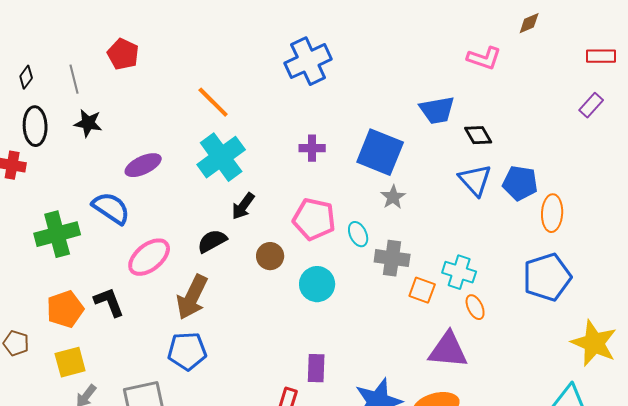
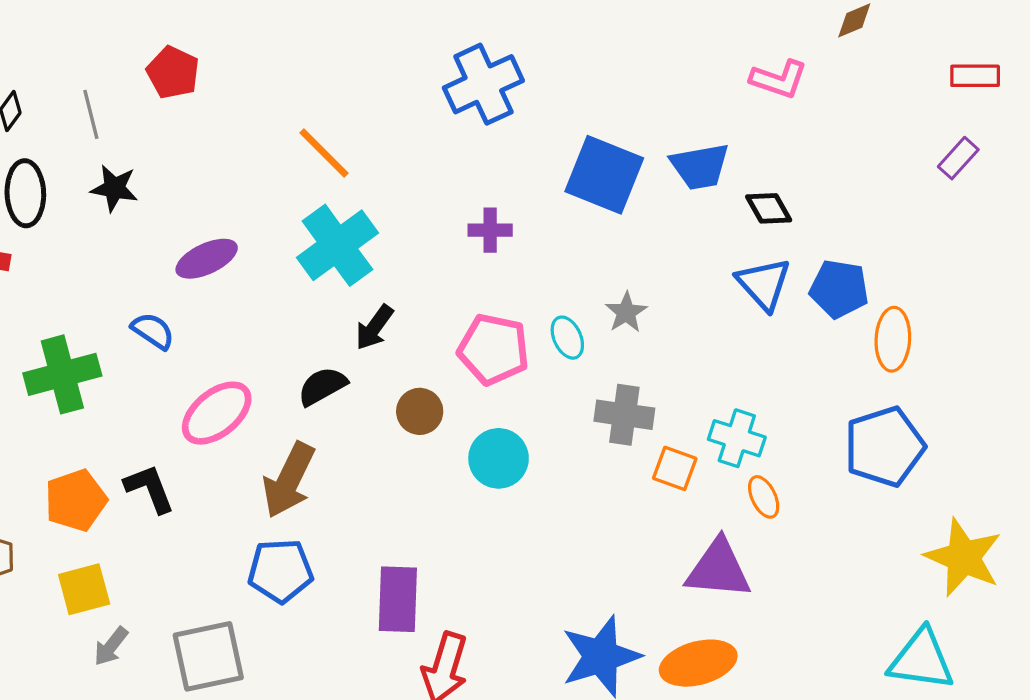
blue square: (380, 152) -> (604, 175), moved
blue semicircle: (111, 208) -> (153, 331), size x0.7
cyan ellipse: (358, 234) -> (567, 338), moved
purple rectangle: (316, 368) -> (398, 599), moved, size x1.4

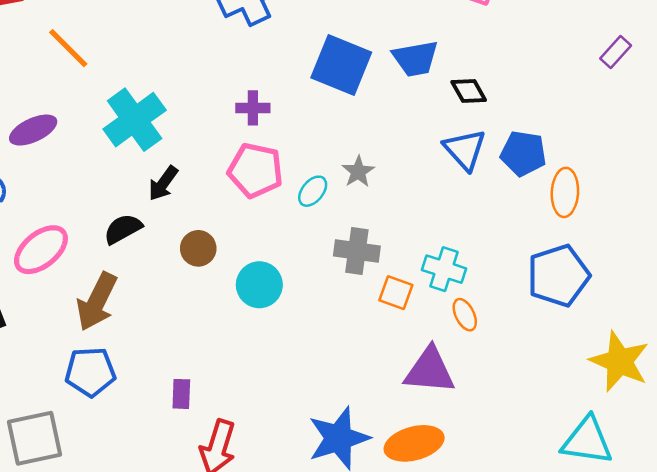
orange line: (324, 153) -> (68, 48), moved
cyan ellipse: (567, 338) -> (313, 191), turned 64
pink pentagon: (494, 349) -> (255, 170), moved
purple rectangle: (398, 599) -> (181, 394), size x0.6

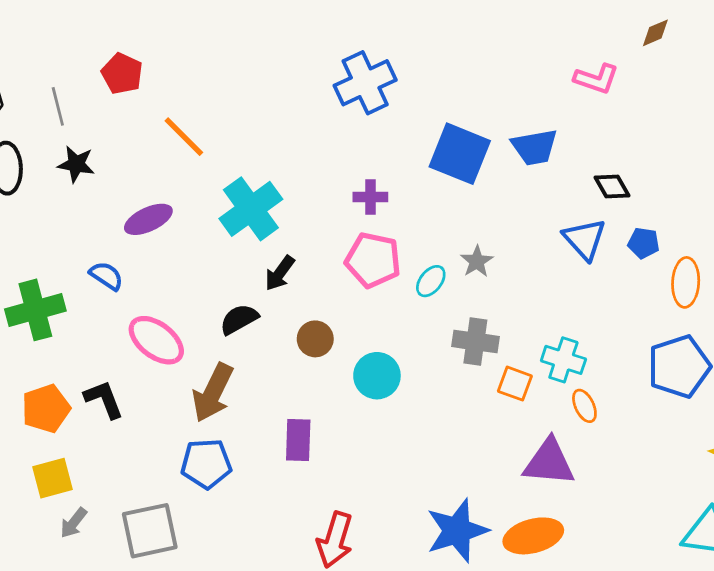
black diamond: (469, 91) -> (612, 187), moved
blue pentagon: (523, 153) -> (644, 243), size x0.7
pink ellipse: (41, 250) -> (156, 340), turned 76
purple rectangle: (181, 394) -> (298, 440), moved, size x1.4

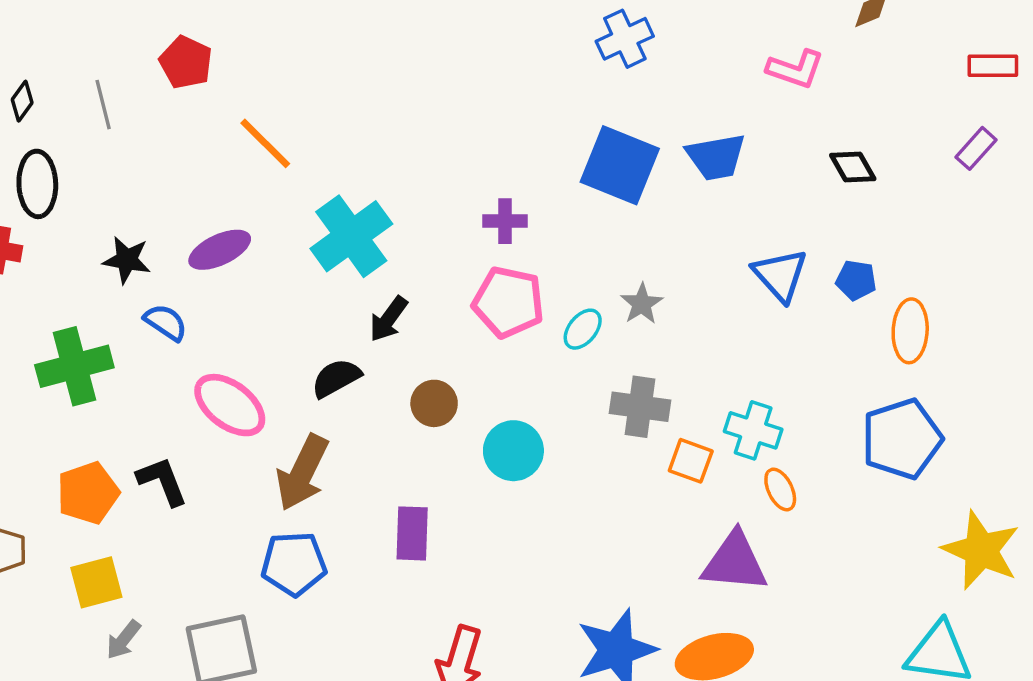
blue cross: (365, 83) -> (625, 39), moved, size x0.7
black star: (76, 164) -> (127, 260), moved
black diamond: (612, 187) -> (853, 167), moved

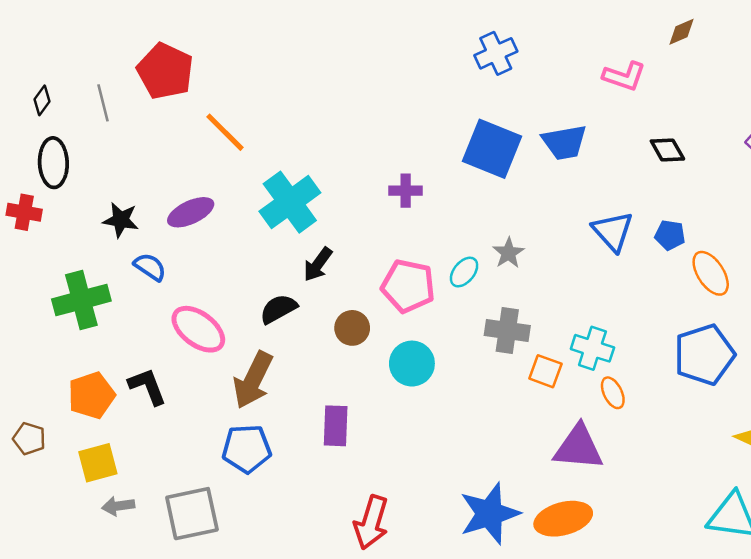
red pentagon: (186, 62) -> (165, 71), size x1.4
pink pentagon: (508, 302) -> (408, 286), moved
orange ellipse: (910, 331) -> (711, 273), turned -36
gray arrow: (123, 640) -> (118, 506), turned 44

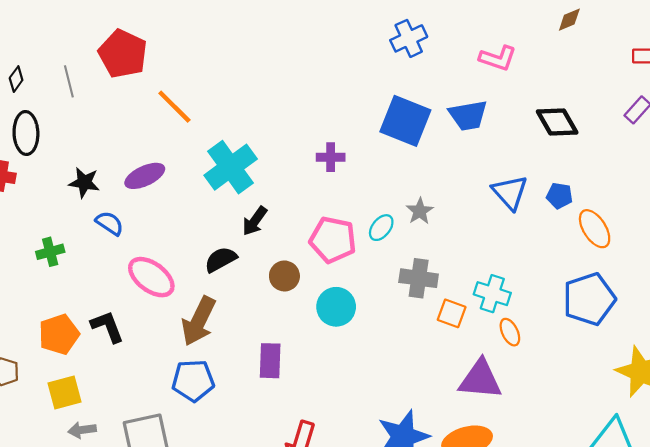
pink L-shape: (624, 76) -> (498, 58), moved
black diamond: (667, 150) -> (557, 122), size x1.4
green cross: (81, 300) -> (50, 252), size x0.6

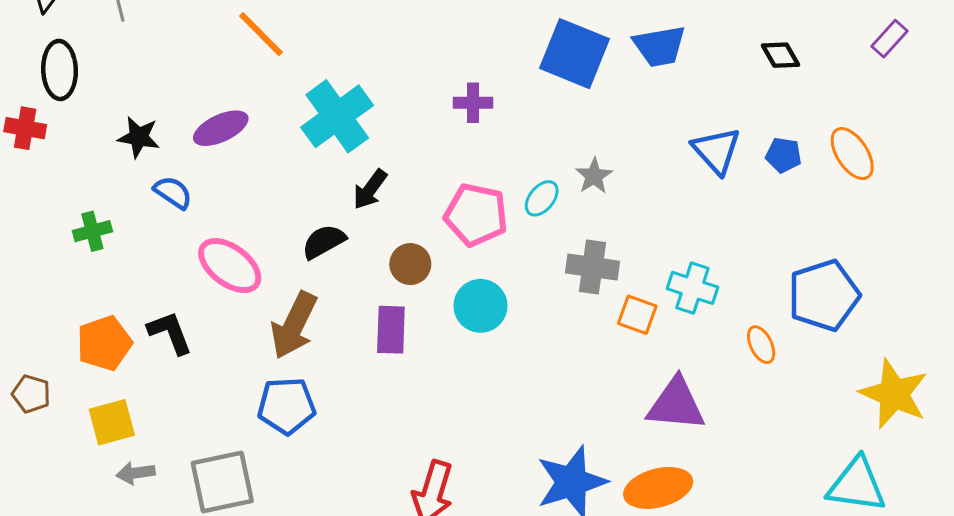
black diamond: (557, 122) -> (781, 55), size x0.7
orange ellipse: (595, 229) -> (852, 154), moved
orange ellipse: (510, 332) -> (761, 345), moved
purple rectangle: (270, 361) -> (391, 330), moved

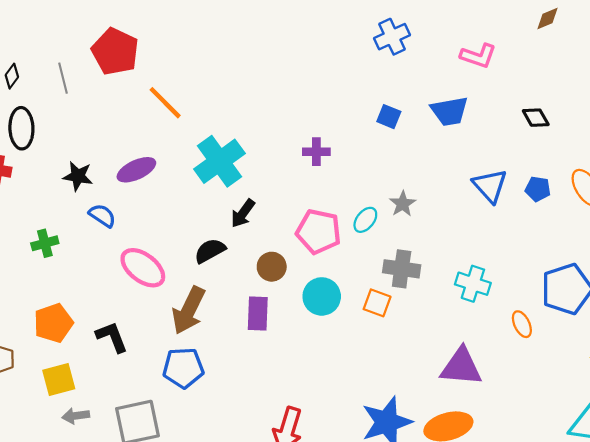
blue square: (575, 54) -> (389, 117), size x0.5
orange square: (637, 315) -> (377, 303), moved
black L-shape: (170, 333) -> (112, 337), moved

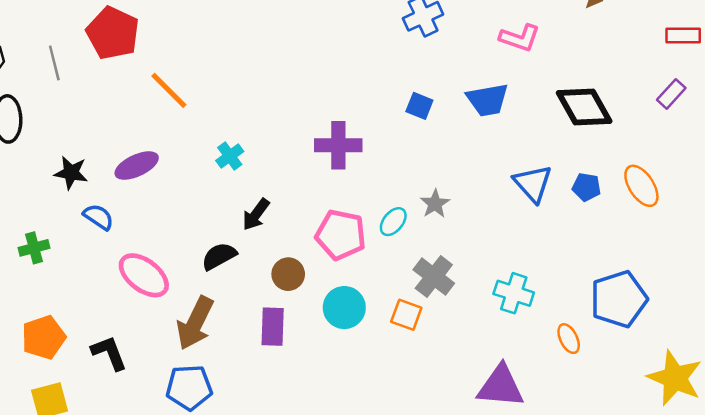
black diamond: (536, 118) -> (584, 107), size x1.8
purple cross: (316, 152) -> (338, 145), size x1.5
cyan cross: (219, 161) -> (230, 156), size x0.5
gray cross: (402, 269) -> (434, 277), turned 30

